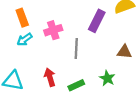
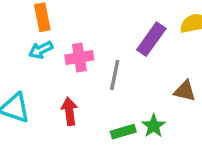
pink cross: (53, 30) -> (79, 57), moved
green rectangle: (76, 85) -> (123, 132), moved

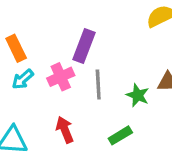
purple rectangle: (151, 39) -> (84, 46), moved
green star: (154, 126) -> (138, 95), moved

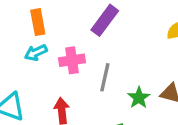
purple rectangle: (84, 46) -> (105, 20), moved

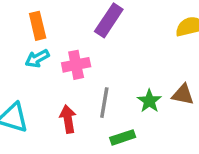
gray line: (105, 77) -> (104, 103), moved

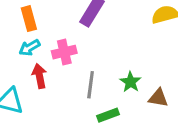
brown triangle: (183, 95) -> (158, 98), moved
red arrow: (68, 119) -> (39, 76), moved

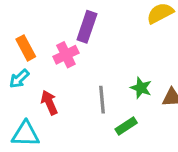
cyan arrow: (30, 48) -> (19, 79), moved
pink cross: (64, 52) -> (66, 55), moved

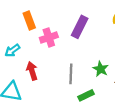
purple rectangle: (87, 27) -> (80, 27), moved
orange rectangle: (26, 48) -> (29, 21), moved

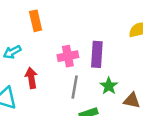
purple rectangle: (80, 27) -> (97, 54), moved, turned -30
pink cross: (49, 37) -> (68, 56), moved

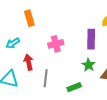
purple rectangle: (97, 54) -> (91, 39), moved
gray line: (75, 87) -> (46, 78), moved

